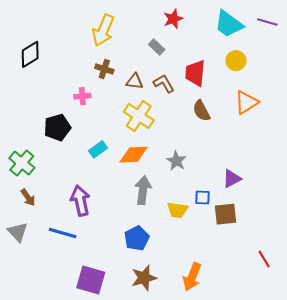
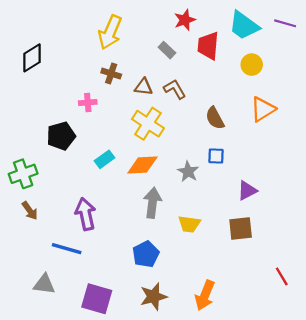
red trapezoid: (195, 73) -> (208, 46), moved
green cross: (22, 163) -> (23, 174), turned 30
blue square: (203, 197) -> (216, 156), moved
gray triangle: (18, 232) -> (44, 284), moved, turned -40

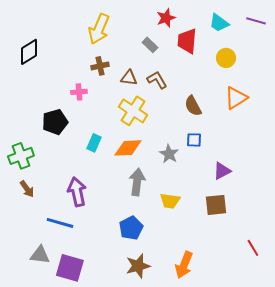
cyan trapezoid: (244, 26) -> (219, 23), size x0.7
brown cross: (111, 73) -> (100, 66), turned -30
cyan rectangle: (104, 159) -> (94, 143), turned -30
purple square: (97, 299) -> (70, 268), moved

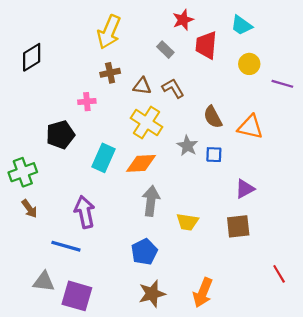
purple line: (256, 21) -> (282, 84), moved
orange triangle: (236, 98) -> (250, 127), moved, turned 45
cyan rectangle: (94, 143) -> (103, 158), size x1.4
gray star: (169, 154) -> (187, 146), moved

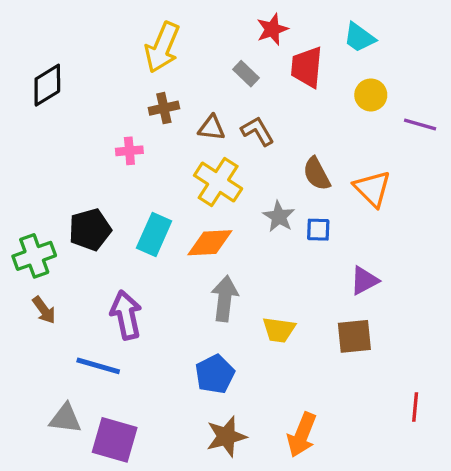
orange triangle: (250, 127) -> (372, 189), turned 32
black pentagon: (60, 135) -> (90, 230), moved
red line: (279, 274) -> (415, 407), turned 36

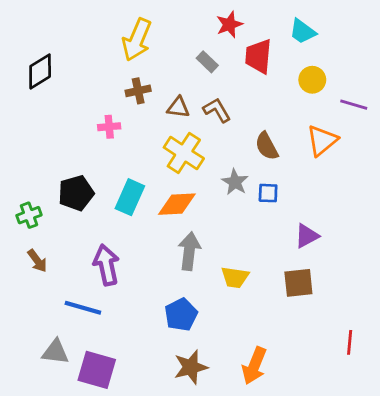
orange triangle: (372, 189) -> (322, 141), moved, turned 36
green cross: (34, 256) -> (29, 215), size x0.7

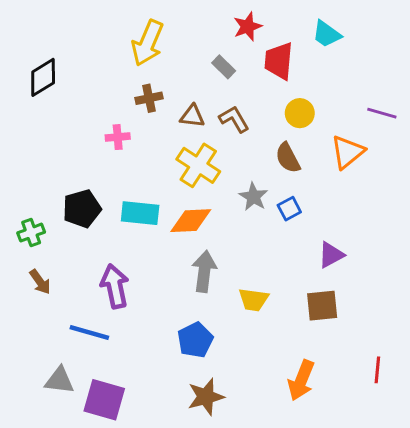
yellow circle: (312, 80) -> (300, 113), moved
blue square: (268, 193) -> (289, 209), turned -30
cyan rectangle: (130, 197) -> (140, 213), turned 72
orange arrow: (254, 366) -> (301, 380), moved

